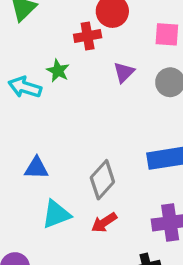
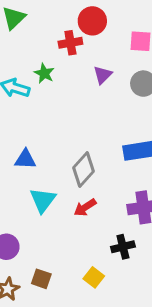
cyan triangle: (56, 214) -> (43, 200), turned -32

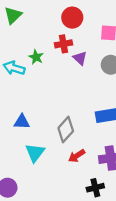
red cross: (70, 43) -> (63, 44), moved
purple triangle: (103, 75) -> (80, 58), turned -32
red arrow: (85, 207) -> (77, 156), moved

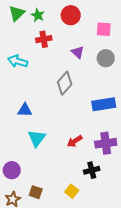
red cross: (63, 44) -> (44, 39), moved
green star: (36, 57) -> (38, 15), moved
gray diamond: (66, 130) -> (65, 83), moved

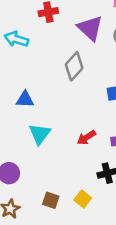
purple triangle: (78, 52) -> (90, 28), size x1.6
brown square: (36, 192) -> (51, 200), moved

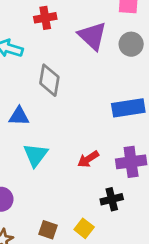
gray diamond: (74, 66) -> (49, 80), moved, turned -32

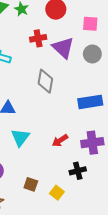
red cross: (45, 18) -> (38, 38), moved
gray diamond: (49, 80) -> (45, 81), moved
brown square: (48, 230) -> (31, 184), moved

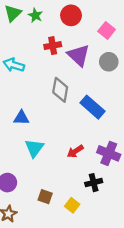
pink square: (90, 24) -> (107, 30), turned 35
blue rectangle: (90, 102) -> (93, 107), moved, turned 50
purple cross: (92, 143) -> (109, 153), turned 30

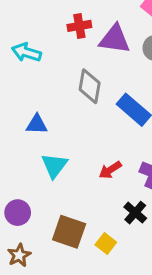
purple triangle: (79, 55) -> (115, 39), turned -35
black cross: (94, 183) -> (135, 213), turned -35
brown square: (45, 197) -> (69, 232), size x1.6

